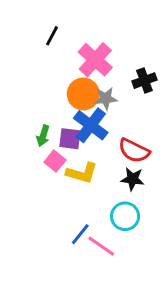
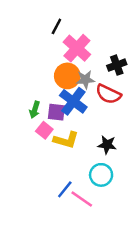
black line: (52, 36) -> (56, 26), moved
red semicircle: (134, 151) -> (108, 94), moved

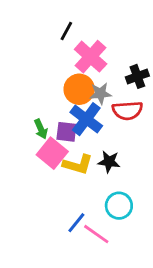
red semicircle: (108, 94) -> (127, 111), turned -30
green arrow: (35, 110) -> (41, 129), turned -42
pink square: (44, 130) -> (52, 153), size x1.5
black star: (107, 145) -> (109, 162), moved

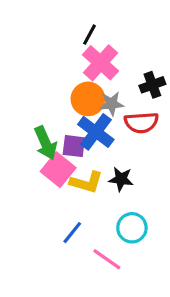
black line: (66, 31) -> (90, 35), moved
green arrow: (41, 129) -> (46, 143), size x1.5
blue line: (76, 223) -> (72, 233), moved

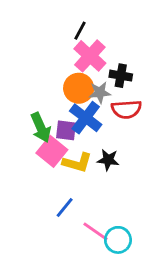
black cross: (152, 85) -> (121, 76), moved, turned 30
cyan circle: (132, 228) -> (118, 240), moved

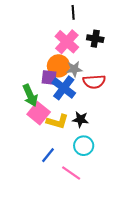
black line: (80, 31) -> (73, 12), moved, turned -32
black cross: (121, 76) -> (95, 39), moved
purple square: (66, 130) -> (49, 77), moved
cyan circle: (118, 240) -> (84, 146), moved

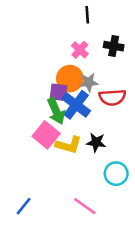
pink cross: (67, 42) -> (80, 50), size x0.6
green arrow: (30, 95) -> (56, 111), moved
cyan circle: (84, 146) -> (116, 174), moved
blue line: (48, 155) -> (24, 206), moved

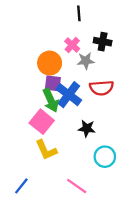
orange circle: (70, 79) -> (50, 63), moved
gray star: (89, 82) -> (86, 61), moved
yellow L-shape: (69, 145) -> (46, 150), moved, turned 50

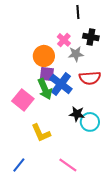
black line: (79, 13) -> (78, 12), moved
pink square: (42, 122) -> (23, 100), moved
cyan circle: (105, 157) -> (90, 122), moved

